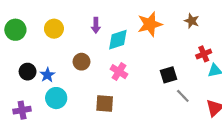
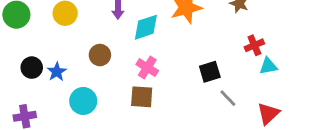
cyan circle: (56, 98) -> (83, 101), moved
brown square: (105, 104) -> (142, 97), moved

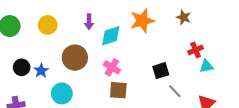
brown circle: (100, 55) -> (75, 58), size x1.5
brown square: (142, 97) -> (118, 90), moved

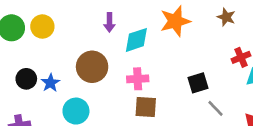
yellow circle: (48, 25) -> (42, 27), moved
pink cross: (112, 67) -> (138, 79), turned -35

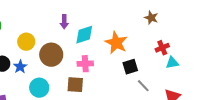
orange star: (175, 21) -> (116, 43), moved, turned -30
yellow circle: (42, 27) -> (26, 42), moved
brown square: (146, 107) -> (75, 85), moved

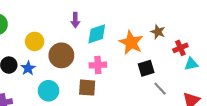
brown star: (151, 18) -> (158, 32), moved

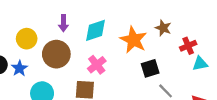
purple arrow: (75, 20) -> (63, 23), moved
pink cross: (98, 65) -> (97, 65), turned -35

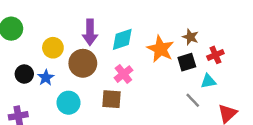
purple arrow: (63, 23) -> (90, 32), size x1.5
cyan triangle: (200, 64) -> (208, 81), moved
black square: (150, 68) -> (187, 62), moved

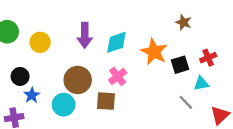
brown star: (190, 37) -> (184, 22), moved
yellow circle: (53, 48) -> (40, 42), moved
brown circle: (83, 63) -> (78, 80), moved
blue star: (46, 78) -> (32, 95), moved

